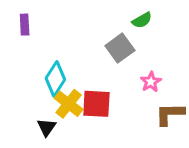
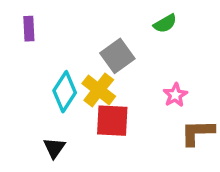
gray square: (120, 48) -> (117, 56), moved
yellow cross: (69, 104) -> (99, 90), moved

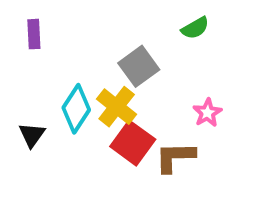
red square: (112, 121) -> (133, 143), turned 33
brown L-shape: (197, 133) -> (175, 157), moved
black triangle: (54, 148) -> (32, 135), moved

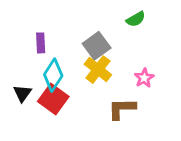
purple rectangle: (34, 34) -> (41, 43), moved
yellow cross: (117, 107) -> (98, 70), moved
red square: (133, 143) -> (53, 99), moved

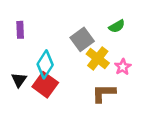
green semicircle: (136, 19) -> (117, 26), moved
purple rectangle: (41, 43) -> (20, 30), moved
yellow cross: (98, 70) -> (98, 58), moved

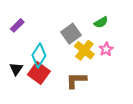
purple rectangle: (20, 30) -> (17, 25), turned 48
pink star: (123, 67) -> (106, 49), moved
brown L-shape: (104, 93) -> (76, 80), moved

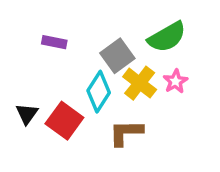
green semicircle: (101, 22) -> (167, 37), size x1.6
purple rectangle: (17, 25) -> (54, 42), moved, turned 56
cyan diamond: (39, 55) -> (99, 92), moved

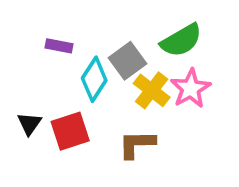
pink star: (175, 81) -> (191, 88), size x1.5
cyan diamond: (99, 92) -> (94, 79), moved
red square: (64, 121) -> (70, 131), turned 36

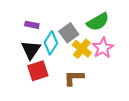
black triangle: (29, 124) -> (31, 50), moved, size x1.5

